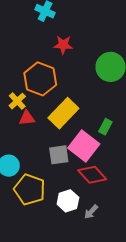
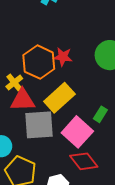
red star: (63, 45) -> (63, 57), moved
red triangle: (27, 118) -> (23, 100), size x1.5
gray square: (59, 155) -> (39, 125), moved, size x1.5

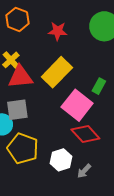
orange hexagon: (39, 62) -> (18, 19), moved, size x0.7
gray square: (39, 125) -> (17, 110), moved, size x0.7

